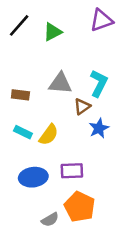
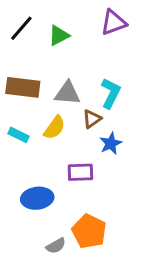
brown rectangle: (20, 95) -> (23, 87), moved, size x1.6
cyan rectangle: (23, 132) -> (18, 135), moved
yellow semicircle: (49, 135) -> (54, 128), moved
purple rectangle: (72, 171) -> (80, 172), moved

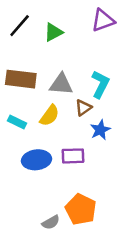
blue ellipse: (37, 198) -> (36, 160), moved

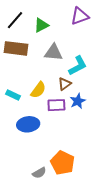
brown rectangle: (21, 79) -> (16, 48), moved
gray triangle: (61, 84) -> (53, 53), moved
cyan L-shape: (100, 84) -> (78, 66), turned 35
purple rectangle: (73, 156) -> (56, 105), moved

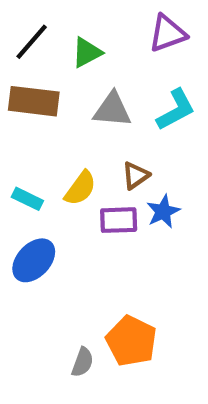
cyan L-shape: (78, 66) -> (176, 110), moved
blue ellipse: (28, 124) -> (34, 260), moved, turned -40
gray semicircle: (39, 173) -> (83, 362), turned -40

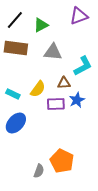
cyan L-shape: (176, 110) -> (83, 66), moved
brown triangle: (136, 175) -> (64, 83), turned 32

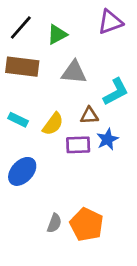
cyan rectangle: (13, 94) -> (18, 120), moved
gray semicircle: (39, 171) -> (54, 223), moved

